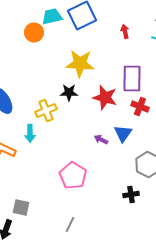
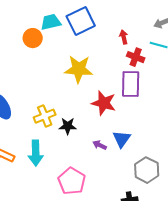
black star: (69, 92) -> (68, 126), moved
red cross: (140, 106) -> (136, 57), moved
cyan arrow: (30, 134) -> (36, 153), moved, size x1.4

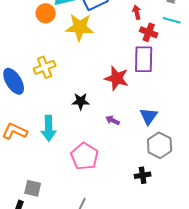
yellow star: (79, 69) -> (80, 27), moved
yellow cross: (45, 116) -> (45, 67), moved
blue triangle: (122, 139) -> (149, 116), moved

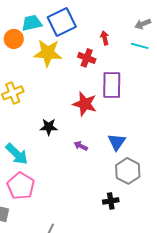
red cross: (149, 32) -> (87, 58), moved
cyan arrow: (49, 128) -> (17, 154), turned -45
pink pentagon: (85, 156) -> (21, 186), moved

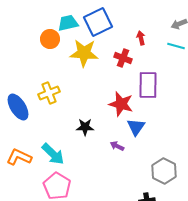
blue triangle: (117, 142) -> (136, 127), moved

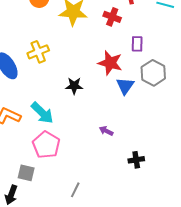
purple rectangle: (148, 85) -> (137, 44), size x0.6
purple arrow: (117, 146) -> (106, 131), moved
gray hexagon: (164, 171) -> (153, 73), moved

